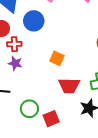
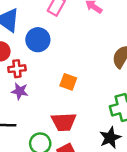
red trapezoid: (69, 86) -> (64, 122), moved

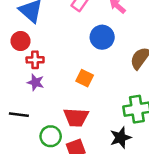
blue circle: (38, 40) -> (102, 37), moved

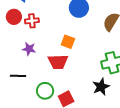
red cross: (35, 60) -> (32, 21), moved
red trapezoid: (76, 117) -> (58, 62), moved

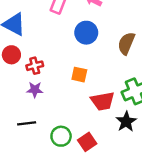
red cross: (32, 21) -> (35, 66), moved
red trapezoid: (58, 62) -> (103, 101), moved

